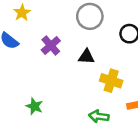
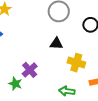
purple cross: (51, 45) -> (30, 70), moved

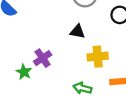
yellow cross: (76, 63) -> (98, 57), turned -30

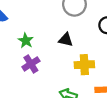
green star: (24, 72) -> (26, 41), moved

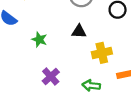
purple cross: (31, 64) -> (51, 77), moved

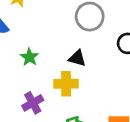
yellow cross: (102, 53) -> (66, 84), moved

